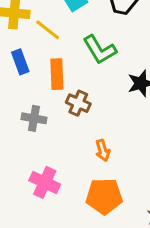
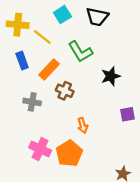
orange rectangle: (57, 74) -> (49, 69), turned 45
orange pentagon: (104, 196) -> (69, 153), moved, turned -30

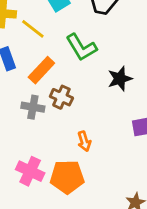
gray cross: (32, 102) -> (33, 107), moved
orange pentagon: (69, 153) -> (67, 177), turned 30

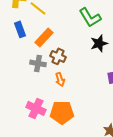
green L-shape: (81, 47) -> (90, 17), moved
orange arrow: (84, 141) -> (60, 79), moved

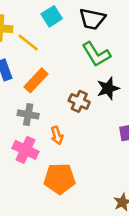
brown cross: (58, 56) -> (79, 101), moved
pink cross: (36, 108) -> (26, 150), moved

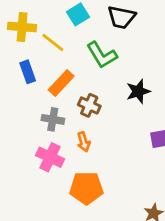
green L-shape: (96, 54) -> (102, 55), moved
brown cross: (79, 101) -> (89, 105), moved

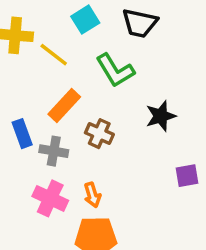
blue rectangle: (28, 72) -> (22, 134), moved
orange arrow: (84, 142) -> (92, 195), moved

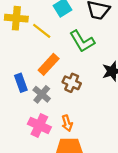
gray cross: (54, 151) -> (42, 94), turned 30

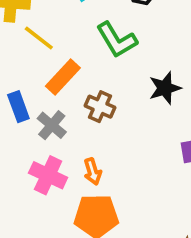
yellow line: (42, 31) -> (39, 38), moved

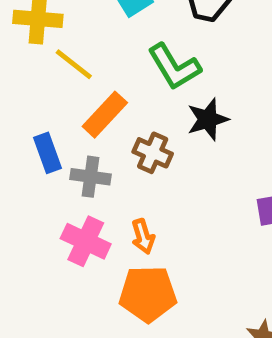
black star: (165, 88) -> (208, 119), moved
gray cross: (52, 125) -> (90, 177), turned -32

